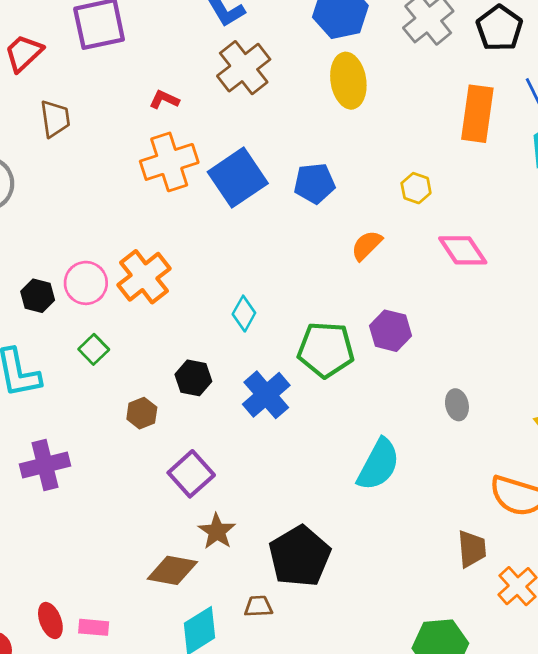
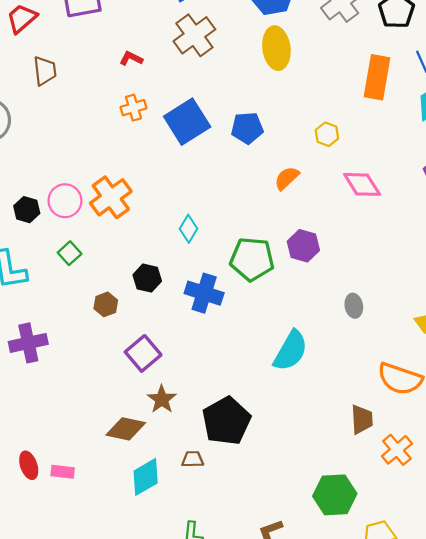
orange cross: (169, 162) -> (133, 108), size x0.6
blue cross: (266, 395) -> (204, 293), turned -33

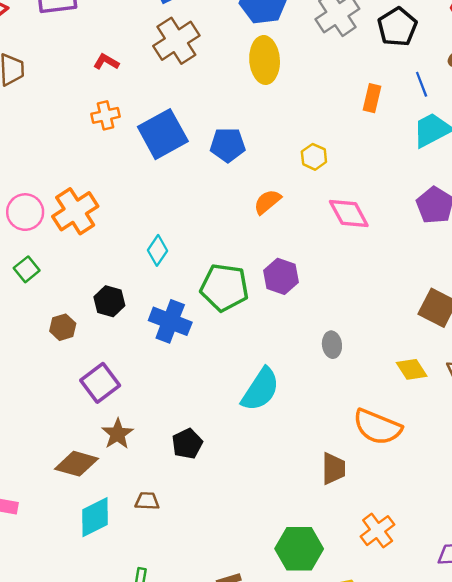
orange rectangle: (377, 77) -> (372, 98), size x0.6
black pentagon: (226, 421) -> (187, 444), moved, size x0.6
orange cross: (397, 450) -> (378, 531), moved

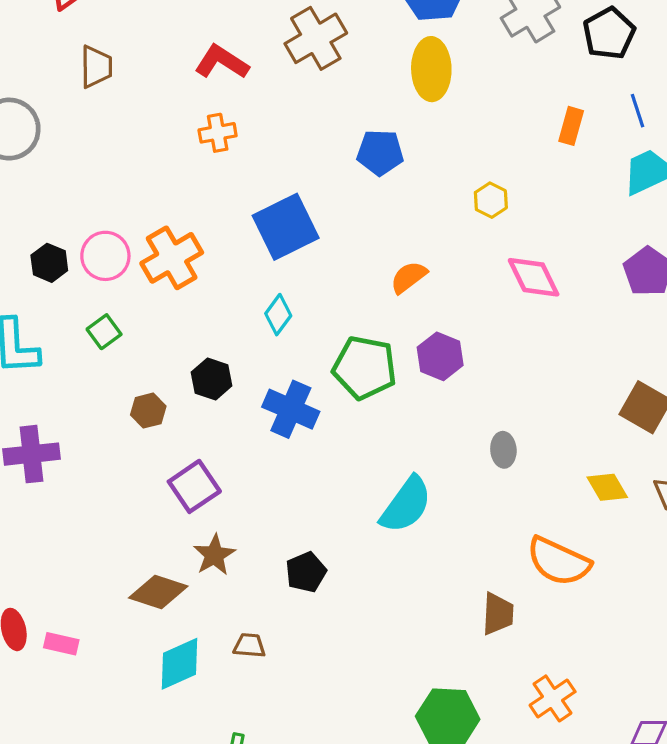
red L-shape: (106, 62) -> (222, 62), size x1.6
blue square: (163, 134) -> (286, 227), moved
blue pentagon: (228, 145) -> (380, 152), moved
orange semicircle: (267, 202) -> (409, 277), moved

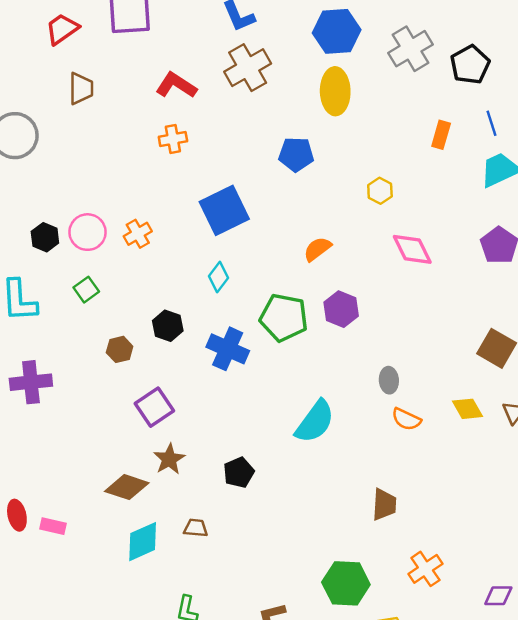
orange cross: (172, 258) -> (138, 234), size x0.6
orange semicircle: (559, 561) -> (406, 419), moved, size x0.6

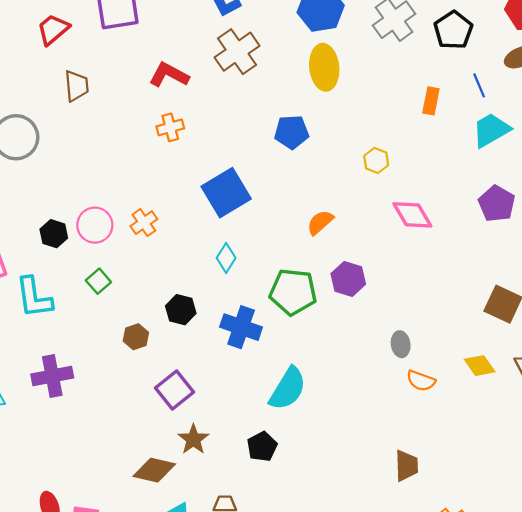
cyan semicircle: (315, 422) -> (288, 389), moved

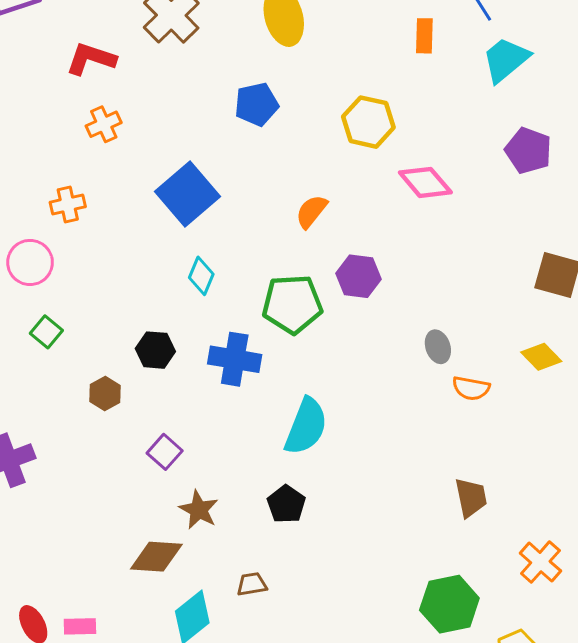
yellow hexagon: (376, 160) -> (368, 122), size x1.6
orange cross: (144, 223) -> (68, 204), moved, turned 32
purple square: (175, 390) -> (165, 452), size x0.7

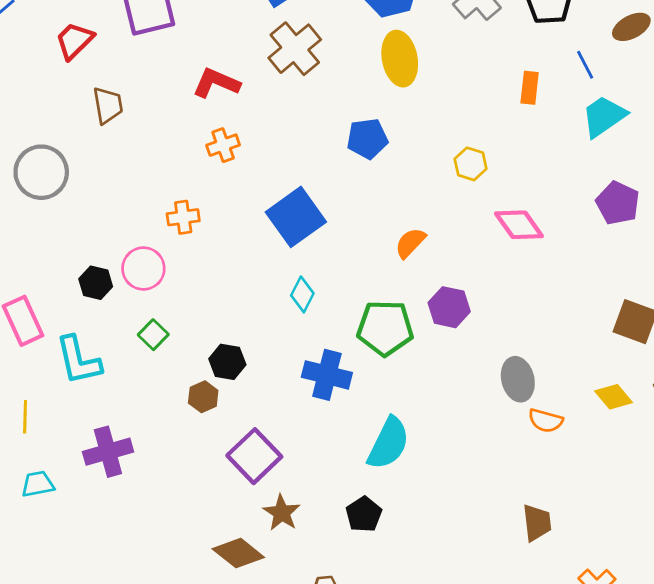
yellow hexagon: (368, 122) -> (471, 164), size x0.7
gray ellipse: (438, 347) -> (518, 379), size x1.4
black hexagon: (155, 350) -> (227, 362), moved
purple square: (165, 452) -> (254, 456), size x1.6
brown diamond: (156, 557) -> (238, 553), turned 30

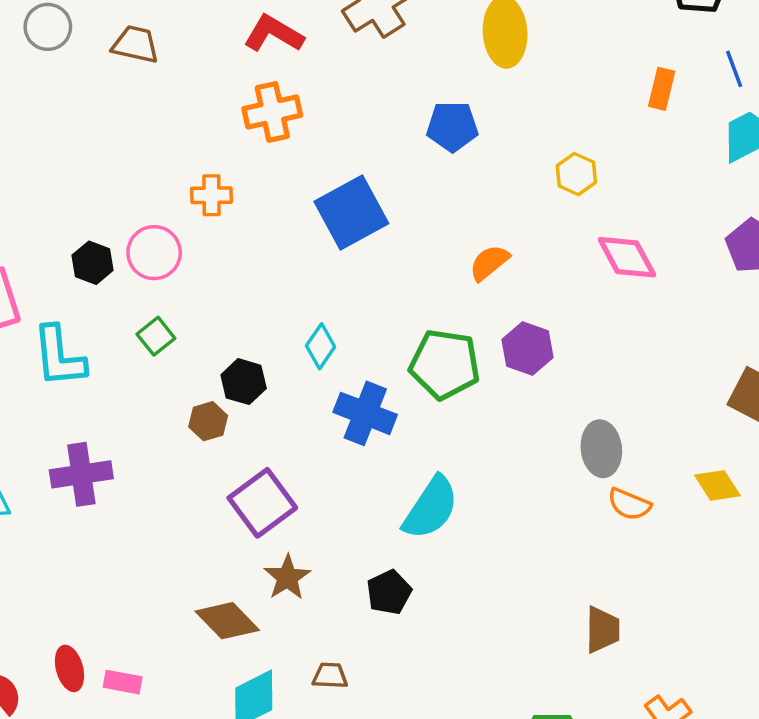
brown trapezoid: (108, 105) -> (135, 44), turned -75
orange cross: (223, 145) -> (272, 112), size x1.4
gray circle: (41, 172) -> (48, 27), moved, size x0.7
cyan diamond: (302, 294) -> (321, 346), moved

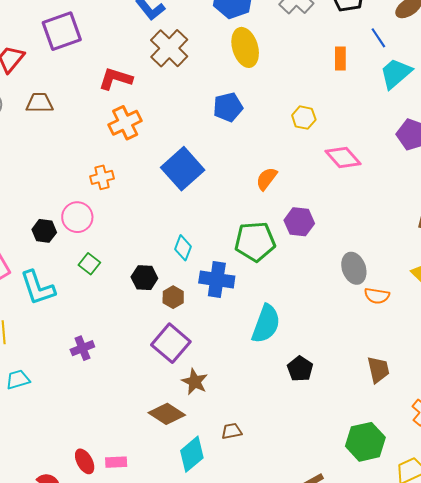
brown hexagon: (208, 421) -> (173, 297), moved
purple cross: (81, 474) -> (82, 348), moved, size x0.7
black pentagon: (389, 592) -> (300, 369), moved

